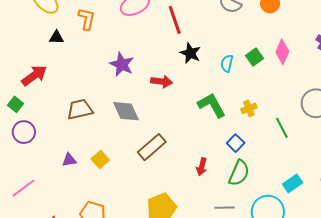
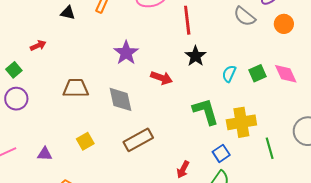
pink diamond: (282, 52) -> (286, 74), turned -60
red arrow: (34, 76) -> (38, 45), size x0.6
yellow cross: (249, 108) -> (241, 122), size x1.8
purple triangle: (69, 160) -> (45, 154), moved

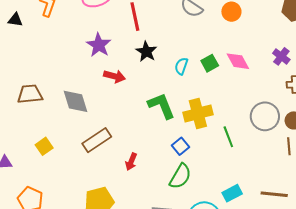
purple star: (126, 53) -> (99, 45), moved
red arrow: (183, 170) -> (131, 162), moved

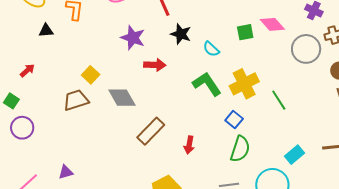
green square: (210, 63) -> (245, 32), turned 30
cyan semicircle: (181, 66) -> (211, 49), moved, turned -54
gray circle: (265, 116) -> (306, 49), moved
yellow square: (44, 146) -> (91, 75), moved

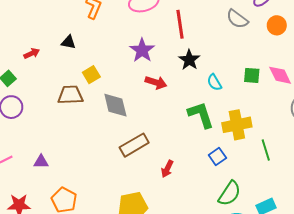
black triangle: (46, 31) -> (69, 42), moved
green semicircle: (240, 149) -> (229, 193), moved

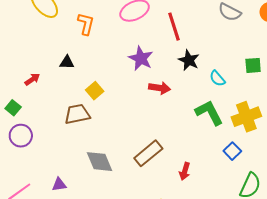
gray diamond: (115, 105) -> (99, 162), moved

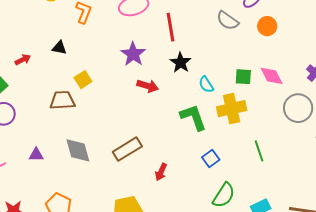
yellow cross: (246, 117) -> (232, 109), moved
purple triangle: (59, 185) -> (36, 155), moved

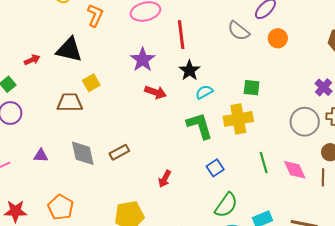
black triangle: (59, 48) -> (69, 50), size x1.8
pink diamond: (272, 76) -> (295, 170), moved
cyan semicircle: (206, 85) -> (204, 92), moved, turned 90
brown rectangle: (127, 149) -> (119, 152), moved, size x0.7

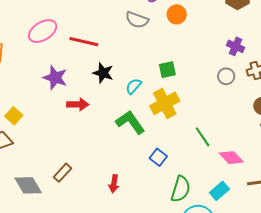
red line: (181, 35) -> (84, 42), turned -52
cyan semicircle: (204, 92) -> (134, 86), moved
gray circle: (305, 122) -> (226, 76), moved, size x0.6
pink diamond: (295, 170) -> (231, 158), moved

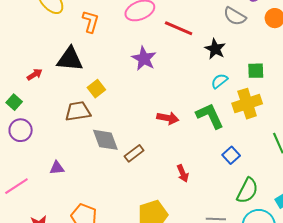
black star: (103, 73) -> (215, 49), moved
red arrow: (78, 104) -> (168, 118), moved
red arrow: (114, 184) -> (183, 173), turned -42
gray diamond: (28, 185) -> (105, 140), moved

